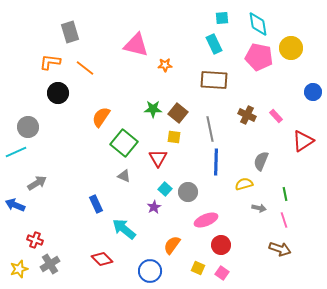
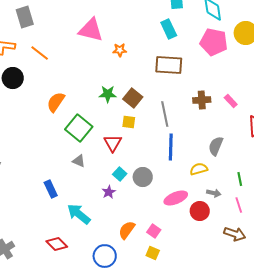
brown cross: (247, 115) -> (202, 100), turned -30
pink ellipse: (206, 220) -> (176, 198), moved
red circle: (221, 245) -> (200, 211), moved
pink square: (222, 273) -> (154, 231), moved

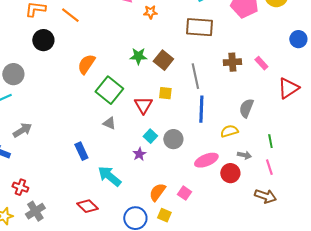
yellow square: (129, 122) -> (165, 93), moved
yellow square: (153, 253) -> (164, 215), moved

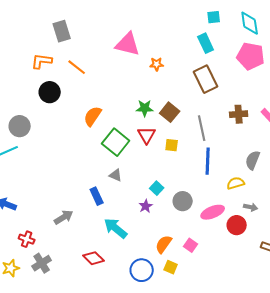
brown rectangle: (199, 27) -> (206, 79), turned 60
red triangle: (143, 105) -> (147, 135), moved
gray arrow: (22, 130) -> (64, 217), moved
gray circle: (173, 139) -> (183, 201), moved
blue rectangle: (81, 151) -> (97, 196), moved

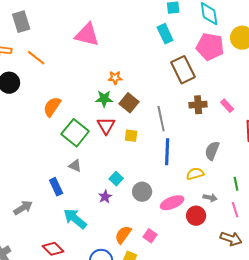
orange star: (157, 64) -> (115, 78), moved
brown rectangle: (206, 79) -> (183, 70), moved

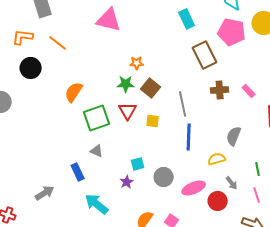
green square: (75, 133) -> (97, 118), turned 32
cyan square: (116, 179) -> (138, 164), turned 32
gray arrow: (210, 198) -> (232, 183), turned 40

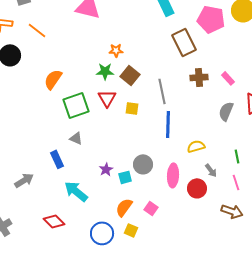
gray semicircle: (234, 136) -> (226, 111), moved
cyan square: (138, 164) -> (125, 177), moved
pink ellipse: (194, 188) -> (173, 175), turned -65

